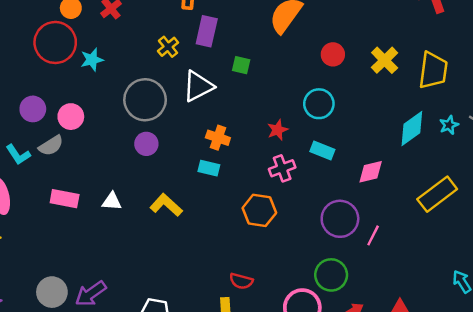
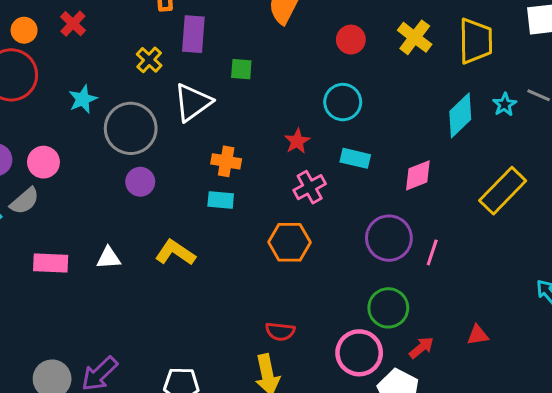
cyan star: (92, 60) -> (83, 99), moved

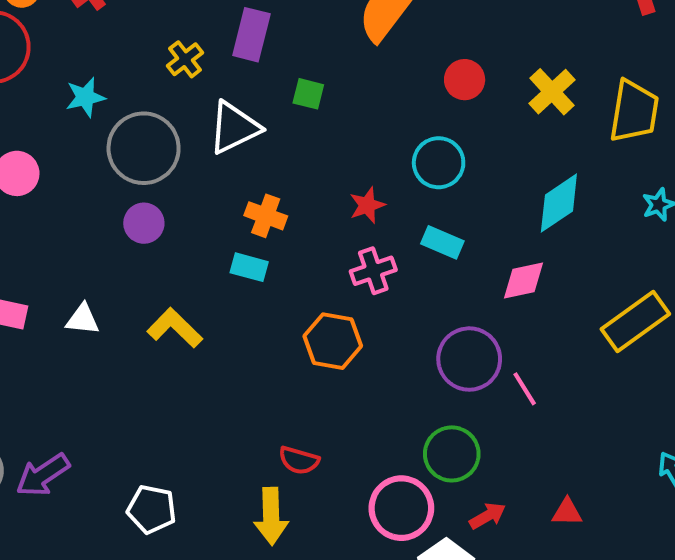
cyan diamond: (460, 115) -> (559, 203), moved
pink line: (432, 252) -> (525, 389), turned -60

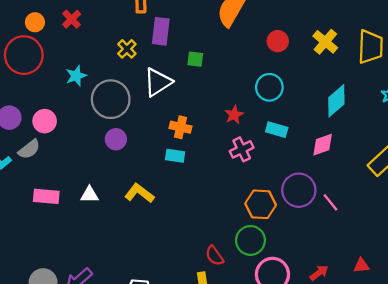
orange hexagon: (333, 341) -> (261, 204), moved
green circle: (452, 454) -> (250, 240), moved
red semicircle: (299, 460) -> (215, 256), turned 45

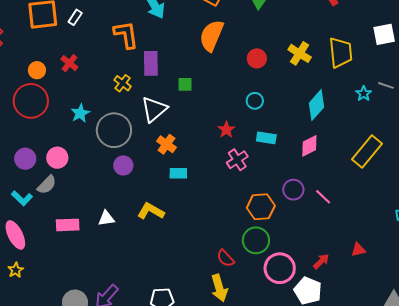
cyan circle: (269, 87) -> (255, 101), size x0.7
orange cross: (180, 127) -> (167, 144), moved, turned 30
purple circle: (299, 190) -> (293, 190), size x0.7

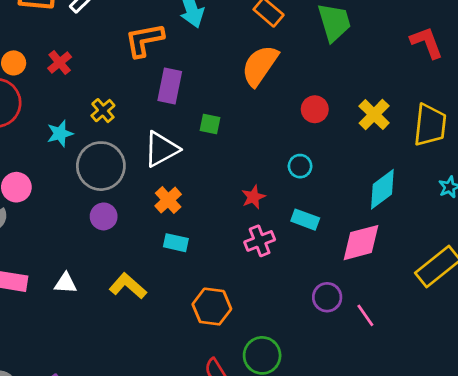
orange L-shape: (126, 35) -> (144, 40), turned -104
yellow cross: (123, 83) -> (103, 111), moved
pink diamond: (309, 146) -> (361, 243), size x1.4
orange hexagon: (261, 207) -> (212, 307), moved

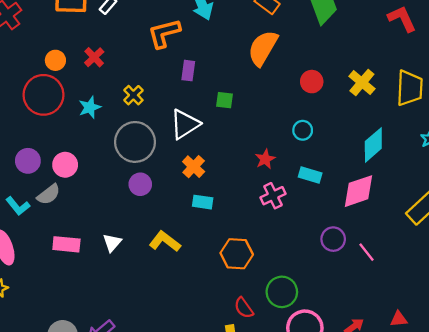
purple rectangle: (170, 86) -> (188, 71), size x0.7
cyan star: (60, 134) -> (90, 107), moved
white triangle: (65, 283) -> (112, 243), turned -48

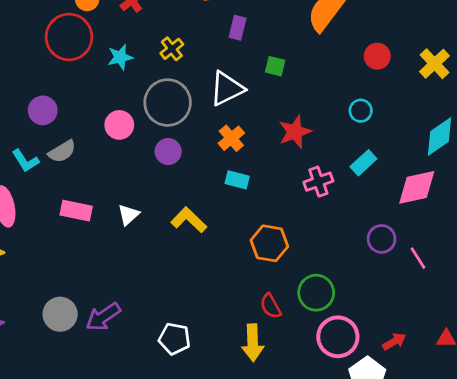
red star: (265, 159) -> (295, 132), moved, size x1.4
pink circle: (65, 165) -> (119, 125), moved
cyan rectangle: (310, 175) -> (363, 163), turned -65

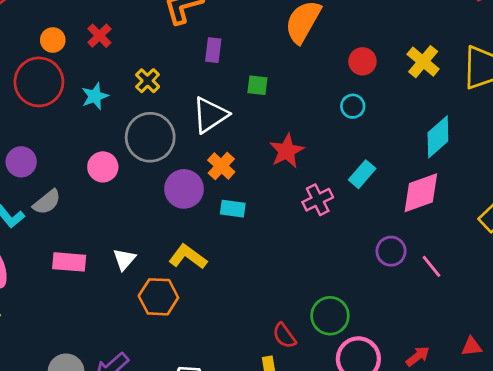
cyan circle: (361, 111) -> (353, 106), moved
purple circle: (168, 152) -> (184, 189), moved, size x1.4
orange hexagon: (269, 243) -> (158, 297), moved

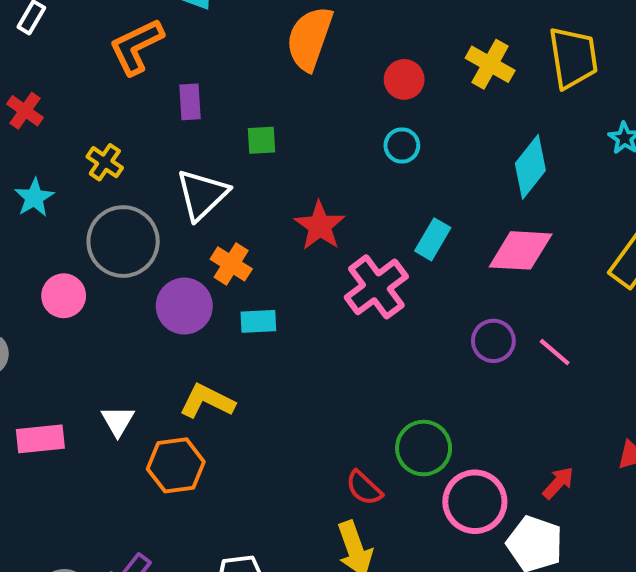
pink diamond: (421, 193) -> (521, 250), turned 33
pink cross: (318, 200) -> (376, 287), size x1.4

